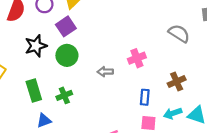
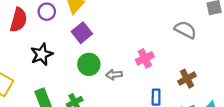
purple square: (66, 26) -> (82, 33), moved
green circle: (67, 55) -> (89, 64), moved

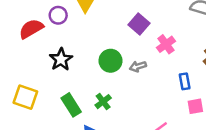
red semicircle: (19, 20) -> (31, 29), turned -125
purple square: (82, 33) -> (139, 24), moved

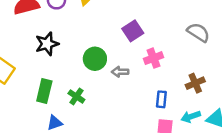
green cross: (103, 102) -> (76, 97), turned -35
green rectangle: (71, 105) -> (44, 91), turned 30

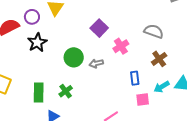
gray semicircle: (198, 32) -> (154, 31), moved
black star: (47, 44) -> (37, 42), moved
green cross: (76, 97) -> (66, 91), turned 32

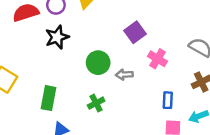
pink cross: (121, 46) -> (158, 59), turned -35
green cross: (66, 91) -> (96, 103), moved

